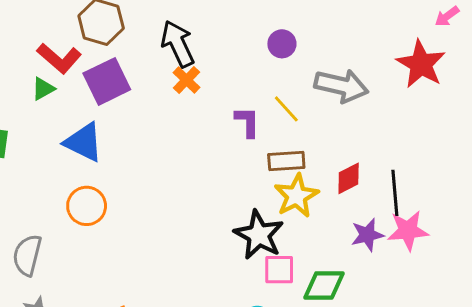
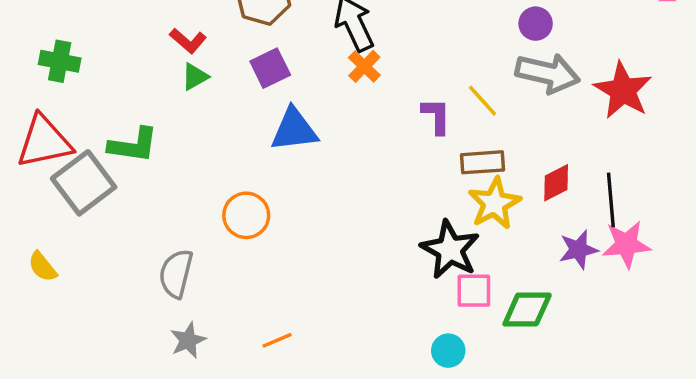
purple circle: (282, 44) -> (536, 24), moved
red L-shape: (59, 58) -> (188, 41), moved, size x0.7
red star: (421, 64) -> (623, 90), moved
purple square: (107, 81) -> (270, 68), size x0.7
blue triangle: (84, 142) -> (294, 130), moved, turned -33

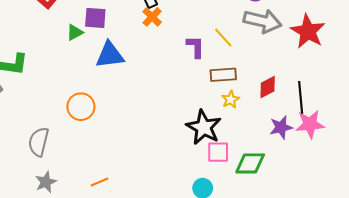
purple square: (270, 68) -> (95, 18), turned 30
green triangle: (195, 77) -> (75, 32), moved
yellow star: (494, 203) -> (230, 99), size x0.6

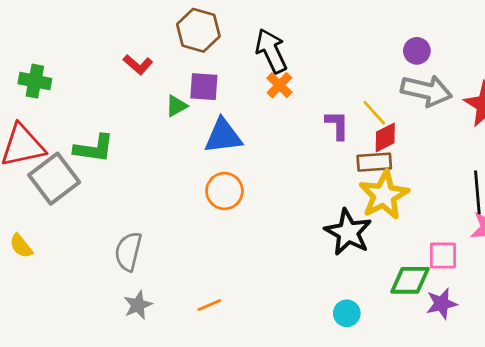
red diamond: (268, 87) -> (385, 137), moved
yellow star: (230, 99) -> (384, 195), size x2.0
orange circle: (81, 107) -> (224, 191), moved
purple star: (281, 127) -> (442, 304), moved
pink square: (218, 152) -> (443, 256), moved

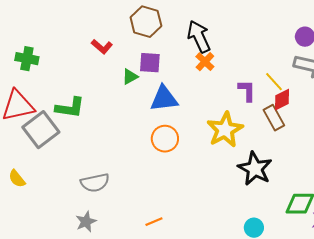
brown rectangle: (374, 162) -> (274, 118), turned 65
yellow star: (384, 195) -> (225, 130), moved
gray semicircle: (128, 251) -> (95, 183), turned -116
gray star: (138, 305) -> (86, 222), moved

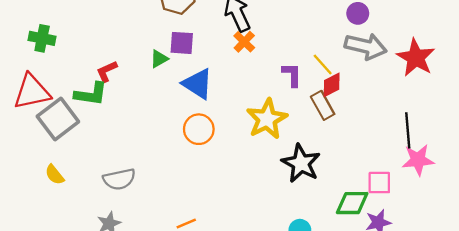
red L-shape: (102, 47) -> (107, 71), moved, turned 115
blue triangle: (164, 99) -> (198, 84), turned 40
yellow semicircle: (17, 179) -> (55, 175), moved

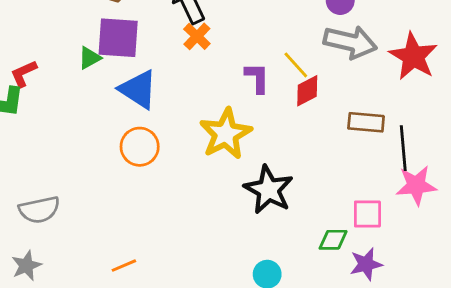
purple square: (182, 43) -> (118, 38), size x1.4
brown rectangle: (323, 105) -> (366, 122), moved, turned -56
green diamond: (352, 203) -> (333, 240), size x0.7

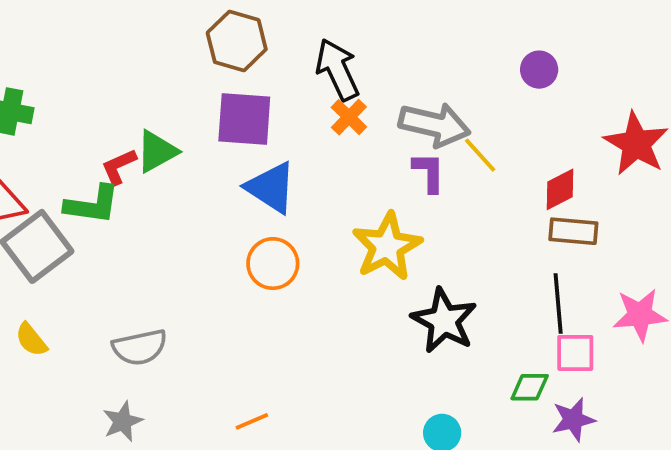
gray arrow: (350, 42) -> (434, 125), moved
green triangle: (89, 58) -> (157, 151), moved, size x1.4
red diamond: (307, 91) -> (560, 189), moved
black line: (403, 148) -> (558, 303), moved

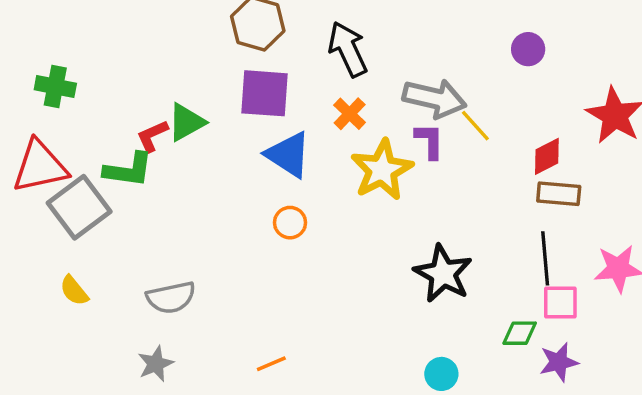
orange cross: (349, 117) -> (350, 114), moved
yellow star: (387, 246) -> (382, 170), moved
orange circle: (273, 264) -> (290, 223), size x0.7

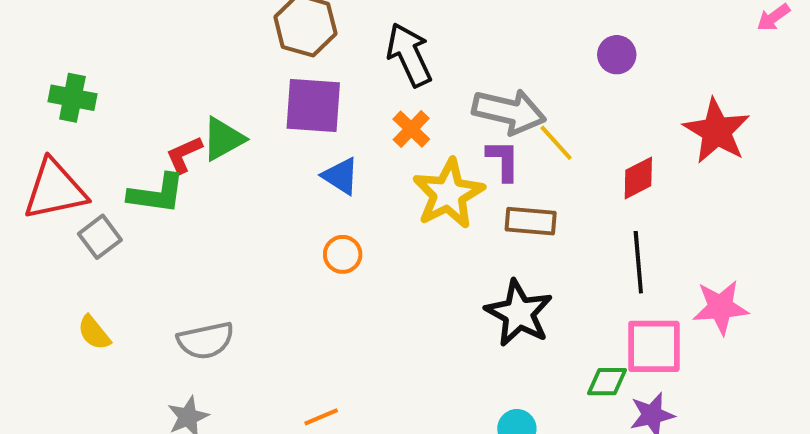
blue triangle: (288, 155) -> (341, 176), size x0.7
brown rectangle: (559, 194) -> (531, 221), moved
gray square: (79, 207) -> (100, 237), size x0.6
black line: (545, 258) -> (638, 262), moved
pink square: (560, 303) -> (654, 346), size x1.4

